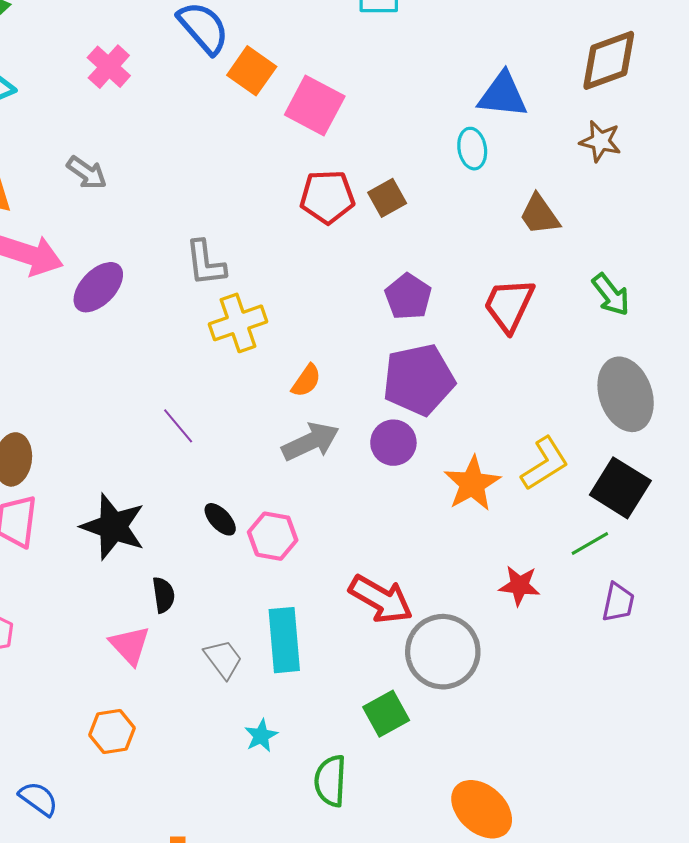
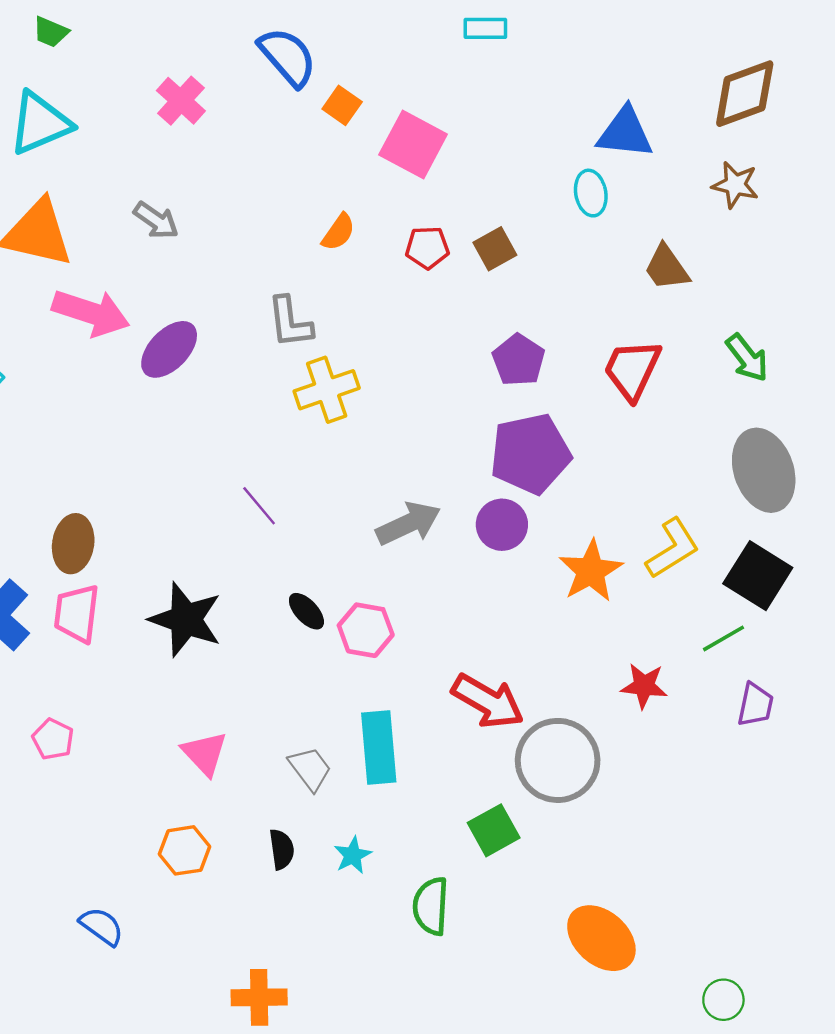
orange square: (252, 71) -> (342, 105), size x0.7
red pentagon: (327, 197) -> (427, 248), size x0.7
orange semicircle: (306, 381) -> (338, 232), moved
black semicircle: (163, 595) -> (282, 849), moved

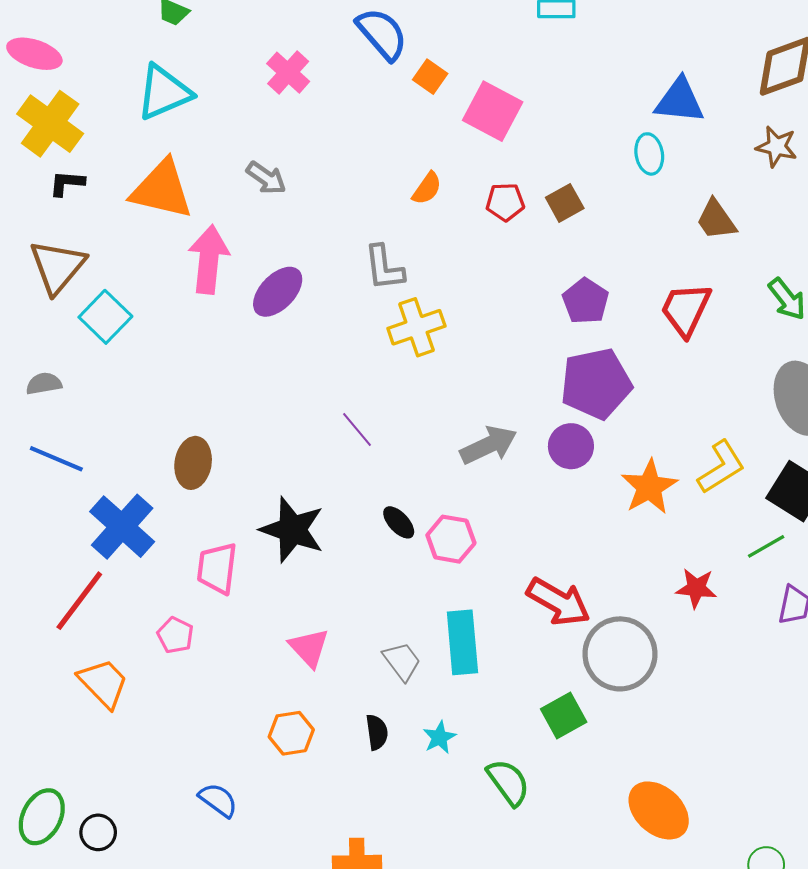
pink arrow: (91, 313) -> (209, 259), turned -102
pink trapezoid: (77, 614) -> (217, 568), moved
green semicircle: (431, 906) -> (508, 782), turned 141

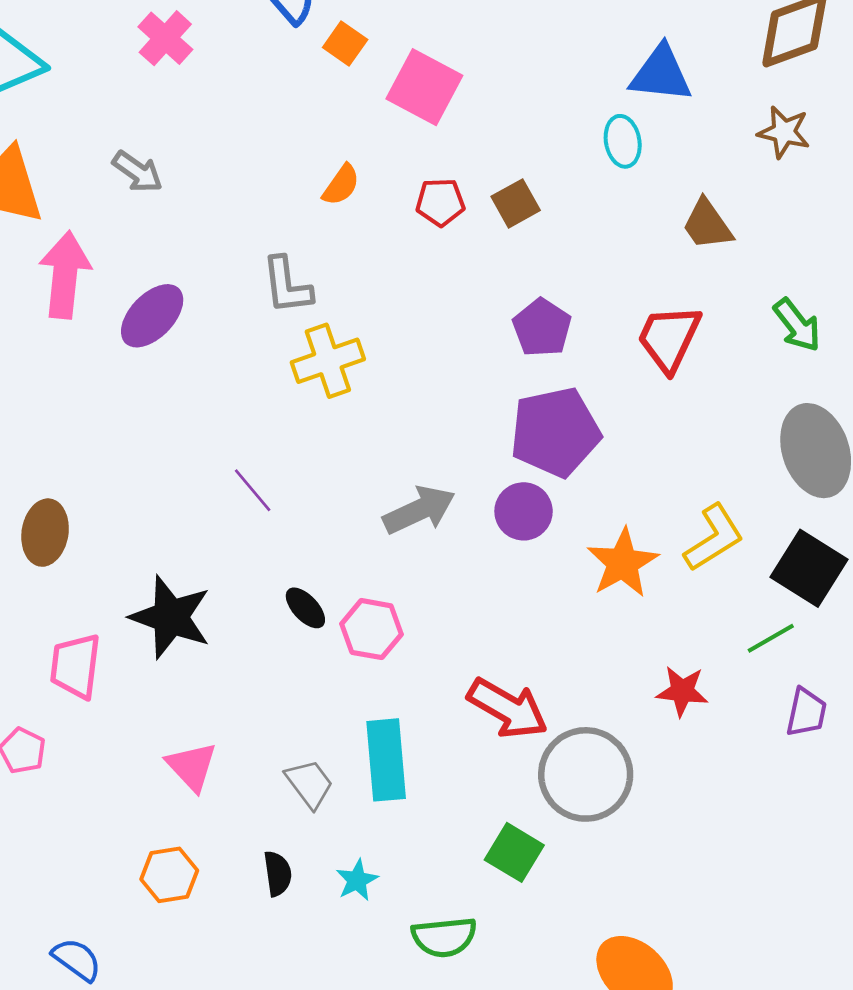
green square: (564, 716) -> (514, 852), turned -30
green semicircle: (508, 782) -> (444, 937), turned 120

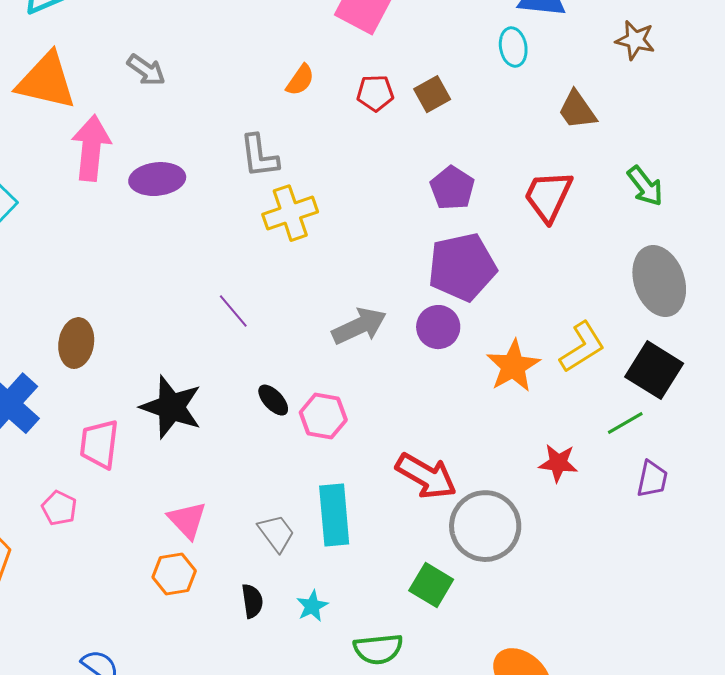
purple ellipse: (152, 316) -> (157, 179), turned 40
orange hexagon: (169, 875) -> (174, 574), moved

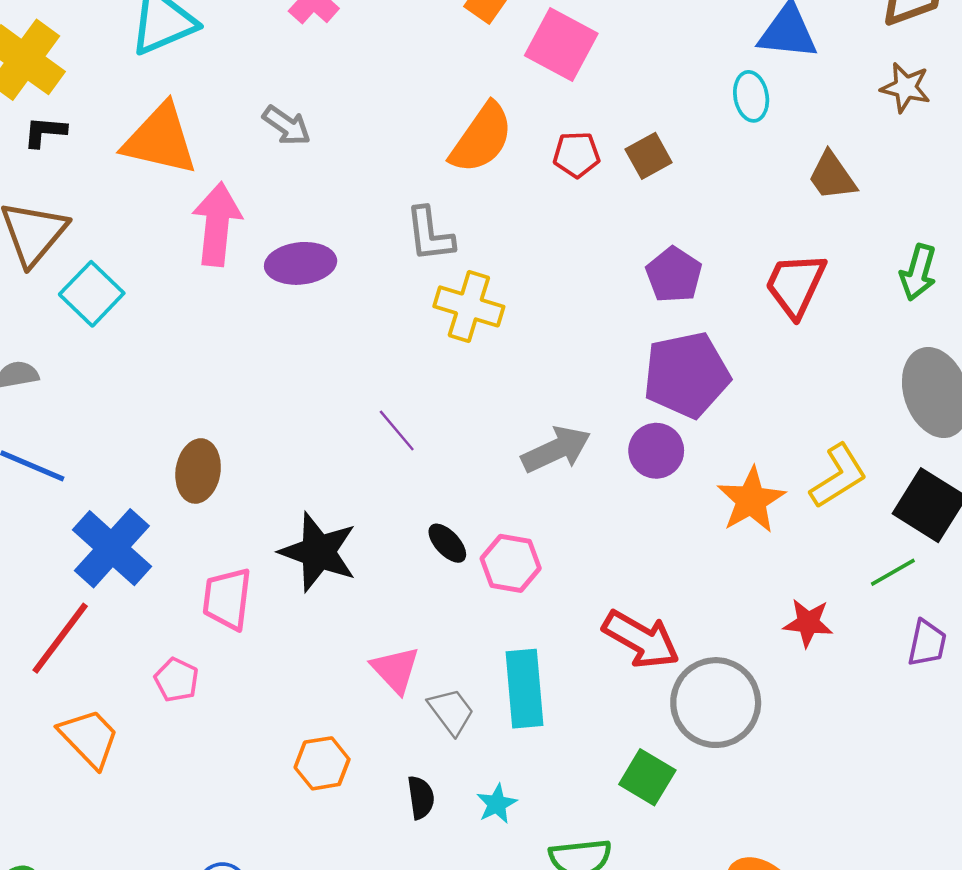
orange semicircle: (300, 80) -> (482, 138), size x1.8
green arrow: (645, 186) -> (918, 272), turned 54
yellow cross: (290, 213) -> (469, 306), turned 36
pink triangle: (187, 520) -> (395, 670), moved

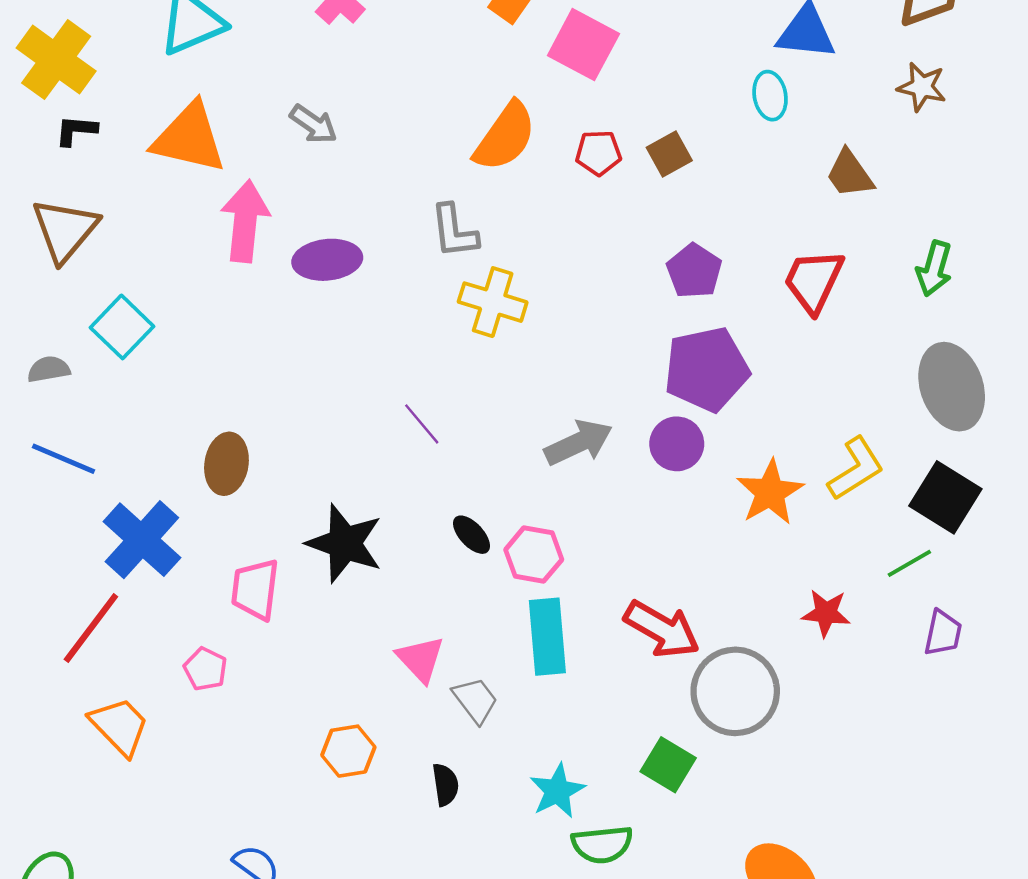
cyan square: (92, 294) -> (122, 327), moved
cyan rectangle: (525, 689) -> (547, 637), moved
cyan star: (497, 804) -> (557, 791), moved, size x1.4

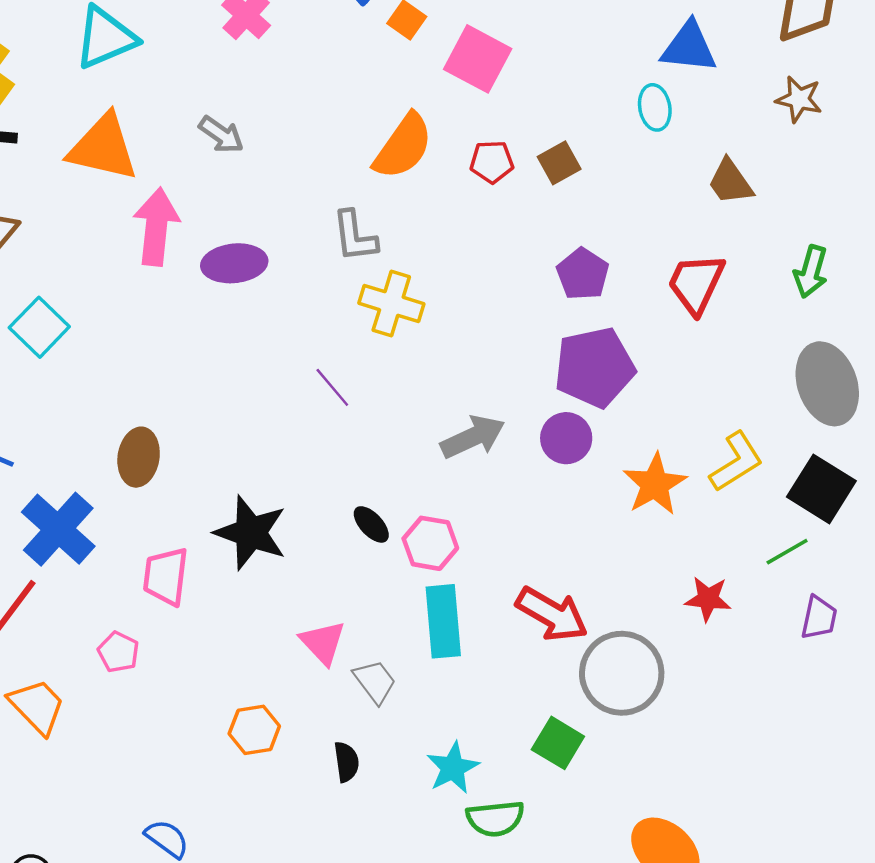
purple line: (422, 424) -> (332, 387), moved

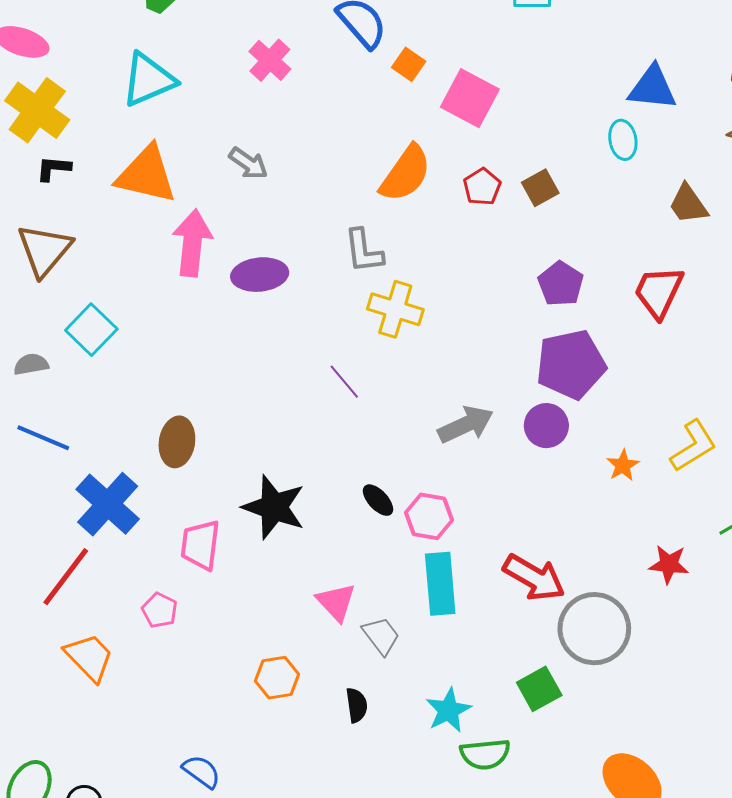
red pentagon: (492, 162) -> (482, 187), turned -30
orange star: (655, 484) -> (623, 465), size x0.6
green square: (558, 743) -> (539, 689), turned 30

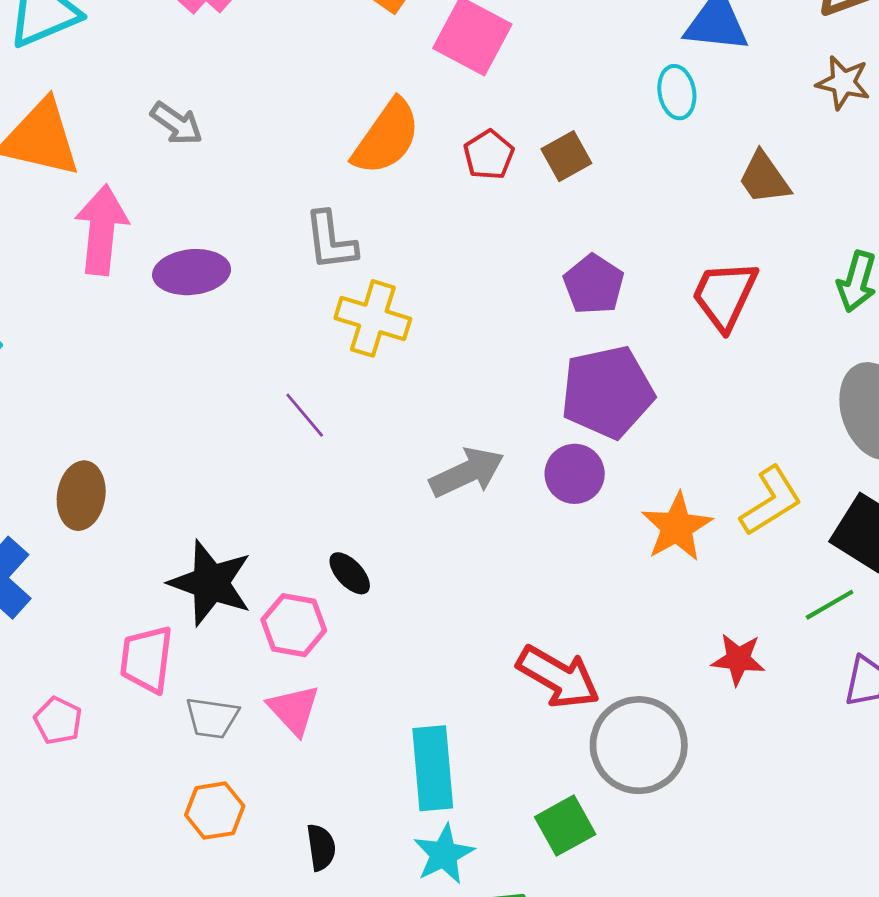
orange star: (623, 465) -> (677, 527), size x1.6
pink hexagon: (429, 516) -> (294, 625), moved
pink trapezoid: (200, 545) -> (147, 659), moved
cyan rectangle: (440, 584) -> (433, 768), moved
gray trapezoid: (381, 636) -> (212, 718), moved, turned 135

